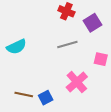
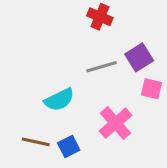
purple square: (92, 23) -> (139, 57), moved
cyan semicircle: (17, 47) -> (59, 100), moved

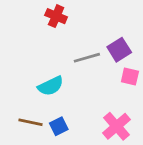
red cross: (100, 17) -> (56, 16), moved
pink cross: (116, 123) -> (117, 126), moved

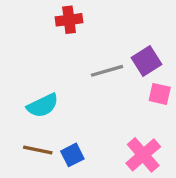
red cross: (56, 16) -> (69, 20), turned -30
cyan semicircle: (51, 86) -> (43, 105), moved

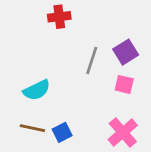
gray line: (107, 71) -> (92, 60), turned -56
pink square: (160, 94) -> (124, 84), moved

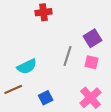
gray line: (92, 60) -> (68, 56), moved
brown line: (32, 128) -> (13, 89), moved, turned -36

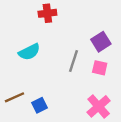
cyan semicircle: (27, 66) -> (29, 52), moved
blue square: (46, 98) -> (39, 105), moved

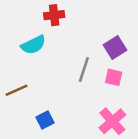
cyan semicircle: (29, 52) -> (33, 45), moved
brown line: (14, 97) -> (17, 90), moved

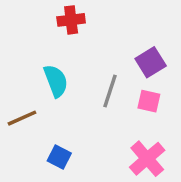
cyan semicircle: (33, 45) -> (56, 81), moved, turned -85
blue square: (45, 120) -> (59, 157), turned -36

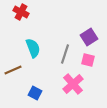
red cross: (71, 20) -> (21, 12), moved, turned 35
pink cross: (147, 159) -> (73, 84), moved

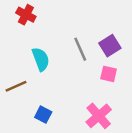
gray line: (65, 54) -> (80, 49), moved, turned -42
pink cross: (73, 84) -> (99, 116), moved

